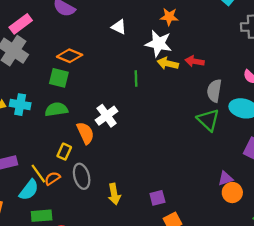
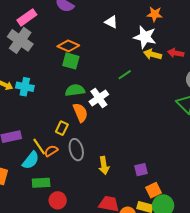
green square: (59, 78) -> (71, 61), moved
green line: (136, 78) -> (125, 75), moved, turned 56
green semicircle: (56, 109) -> (75, 90), moved

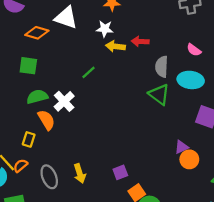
white triangle: (111, 22) -> (66, 18), size x1.6
white star: (145, 37) -> (105, 29), size x0.7
orange diamond: (68, 46) -> (37, 33), moved
gray ellipse: (76, 150) -> (49, 177), moved

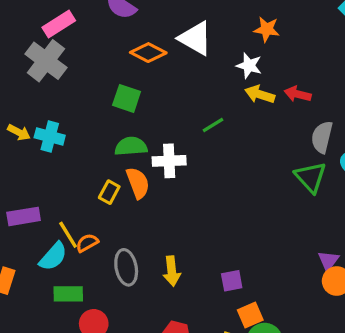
white cross: (64, 101) -> (169, 161), turned 30
yellow rectangle: (29, 139) -> (109, 192), moved
purple triangle: (181, 147) -> (328, 261), turned -40

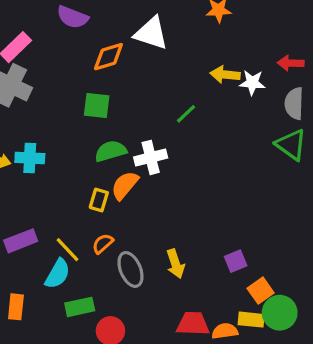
orange diamond: (148, 53) -> (108, 57), turned -32
white star: (249, 66) -> (252, 83), moved
red arrow: (298, 94) -> (291, 63), moved
orange semicircle: (138, 183) -> (125, 185), turned -108
orange semicircle: (87, 243) -> (103, 244), moved

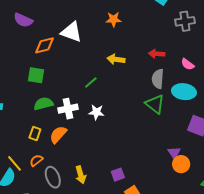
white star: (252, 83) -> (96, 112), moved
orange semicircle: (125, 185) -> (58, 135), moved

